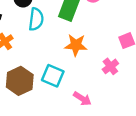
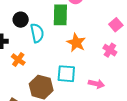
orange star: (76, 45) -> (76, 43), turned -30

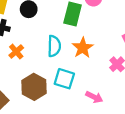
cyan semicircle: (37, 33) -> (54, 46), moved

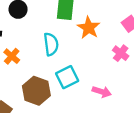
orange star: (83, 48) -> (89, 28), moved
cyan square: (64, 79) -> (67, 77), turned -35

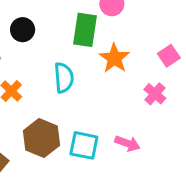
cyan square: (67, 77) -> (84, 145), moved, turned 35

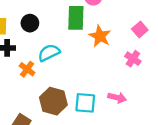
cyan semicircle: (64, 78) -> (49, 53), moved, turned -105

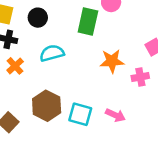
orange star: (100, 36) -> (112, 61), moved, turned 30
pink cross: (133, 59) -> (140, 77), turned 35
orange cross: (27, 69) -> (15, 66), moved

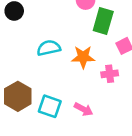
green rectangle: (88, 21) -> (103, 21), moved
cyan semicircle: (52, 53) -> (49, 48), moved

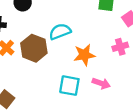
orange star: (83, 57) -> (84, 55), moved
brown hexagon: (18, 96) -> (34, 48), moved

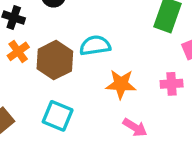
cyan square: (69, 86) -> (58, 116), moved

